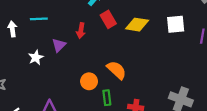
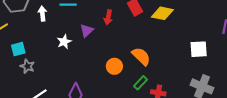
white square: (176, 24) -> (199, 49), moved
green rectangle: (107, 98) -> (141, 83), moved, turned 48

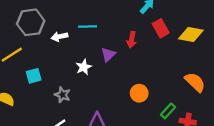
white arrow: (42, 14) -> (60, 37), turned -96
orange semicircle: (141, 56) -> (195, 82), moved
gray star: (27, 66) -> (62, 95), moved

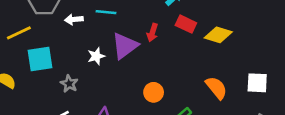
red rectangle: (161, 28) -> (186, 24), turned -42
purple triangle: (108, 55) -> (125, 46), size x1.6
cyan square: (34, 76) -> (40, 59), size x1.5

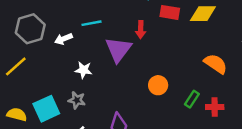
white star: (96, 56) -> (84, 70), moved, turned -30
cyan square: (40, 59) -> (46, 109), moved

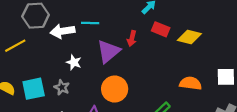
white arrow: (64, 39) -> (63, 31), size x1.5
orange semicircle: (216, 64) -> (190, 83), turned -40
orange circle: (158, 85) -> (115, 89), moved, size x1.5

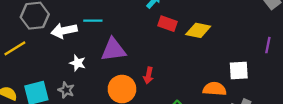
red arrow: (132, 38) -> (148, 75), moved
purple triangle: (108, 51) -> (113, 50), turned 35
orange semicircle: (190, 83) -> (215, 89), moved

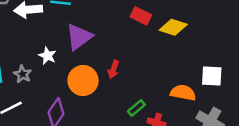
purple triangle: (113, 50) -> (79, 37), turned -36
white star: (78, 63) -> (47, 56), moved

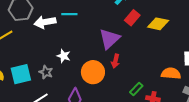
red rectangle: (141, 16) -> (132, 18), turned -70
purple triangle: (79, 37) -> (109, 39), moved

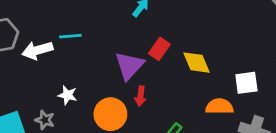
red rectangle: (132, 18) -> (159, 49), moved
yellow diamond: (158, 24) -> (196, 63), moved, turned 60

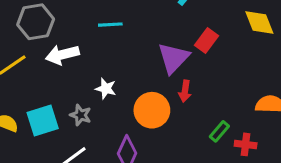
white arrow: (37, 50) -> (62, 55), moved
yellow diamond: (196, 63) -> (259, 22), moved

